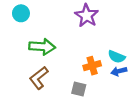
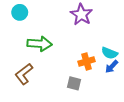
blue arrow: (119, 71) -> (112, 67), turned -32
brown L-shape: (39, 78) -> (24, 74), moved

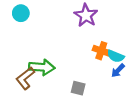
green arrow: (40, 44) -> (42, 67), moved
orange cross: (87, 61) -> (101, 51), moved, turned 35

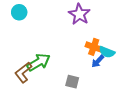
green arrow: (42, 67) -> (39, 62), turned -35
blue arrow: (118, 71) -> (98, 61), moved

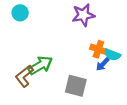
purple star: (79, 14) -> (83, 15), turned 30
gray square: (72, 82) -> (76, 86), size x1.5

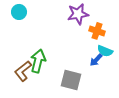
orange cross: (98, 49) -> (97, 31), moved
green arrow: (40, 65) -> (38, 61), turned -45

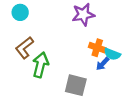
orange cross: (97, 31) -> (97, 48), moved
brown L-shape: (23, 71) -> (24, 48), moved

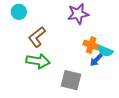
brown L-shape: (24, 48) -> (37, 37), moved
green arrow: (40, 65) -> (38, 61), turned 85

